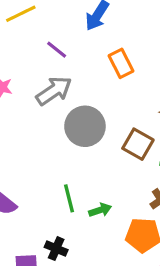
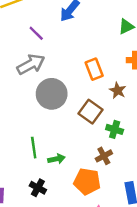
orange rectangle: (121, 63) -> (94, 69), moved
black cross: (56, 249) -> (38, 188), moved

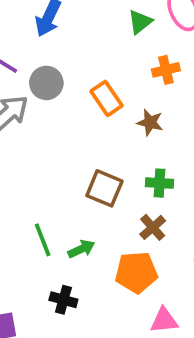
gray circle: (52, 94) -> (46, 83), moved, size x0.7
brown square: (90, 112) -> (104, 188), moved

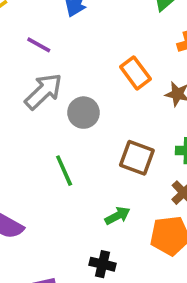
gray circle: (46, 83) -> (83, 113), moved
green line: (43, 240) -> (64, 171), moved

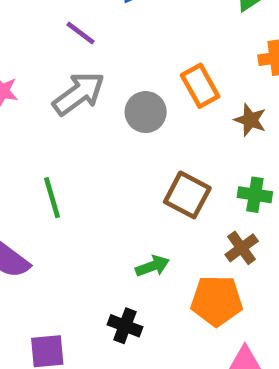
gray circle: (83, 113) -> (146, 112), moved
green line: (64, 171) -> (52, 198), moved

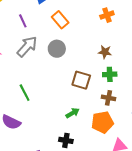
purple line: (81, 33) -> (23, 21), turned 40
orange rectangle: (200, 86) -> (60, 20), moved
brown star: (250, 120) -> (105, 52), moved
brown cross: (242, 248) -> (109, 98), turned -32

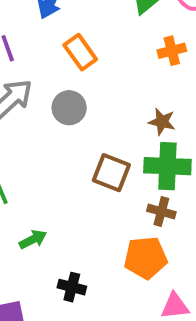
green cross: (110, 74) -> (167, 166), size x1.6
green arrow: (72, 113) -> (33, 239), moved

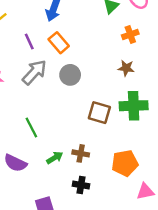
orange rectangle: (80, 52) -> (59, 43), moved
brown star: (162, 122) -> (126, 68), moved
brown cross: (161, 212) -> (81, 153), moved

